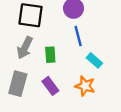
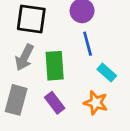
green rectangle: (50, 55) -> (55, 66), size x1.5

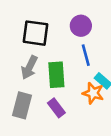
orange star: (96, 103) -> (93, 93), moved

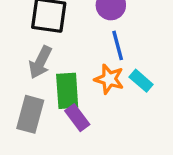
green rectangle: (56, 75) -> (67, 91), moved
orange star: (93, 93) -> (109, 79), moved

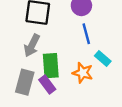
orange star: (109, 79) -> (83, 73), moved
purple rectangle: (77, 118) -> (47, 85), moved

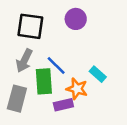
blue line: (86, 34) -> (56, 65), moved, turned -30
purple rectangle: (47, 85) -> (63, 105), moved, turned -66

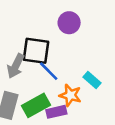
black square: (30, 26) -> (36, 51), moved
green rectangle: (44, 81) -> (36, 105), moved, turned 65

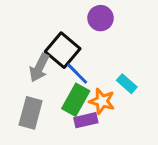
black square: (36, 51) -> (63, 50), turned 32
green rectangle: (36, 105) -> (76, 100), moved, turned -32

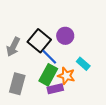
purple circle: (101, 18) -> (65, 36), moved
gray arrow: (39, 68) -> (13, 47), moved

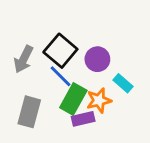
purple circle: (65, 36) -> (97, 59), moved
blue line: (49, 57) -> (60, 76), moved
orange star: (66, 76) -> (99, 100), turned -30

